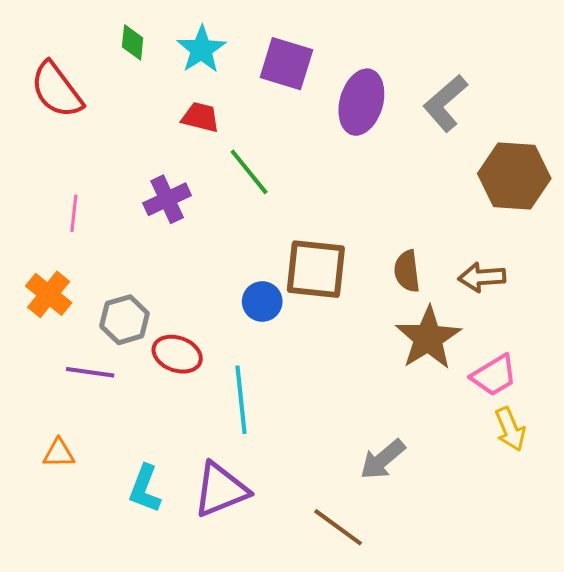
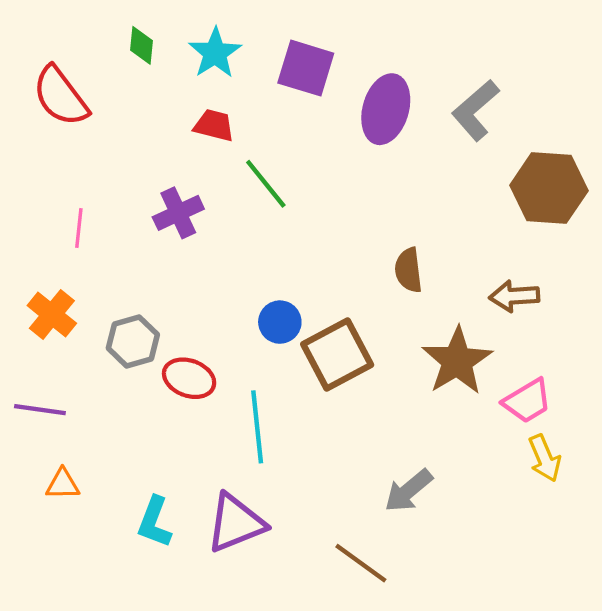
brown square: (316, 269) -> (337, 354), moved, turned -34
brown semicircle: (407, 271) -> (408, 270), moved
purple line: (90, 372) -> (40, 410), moved

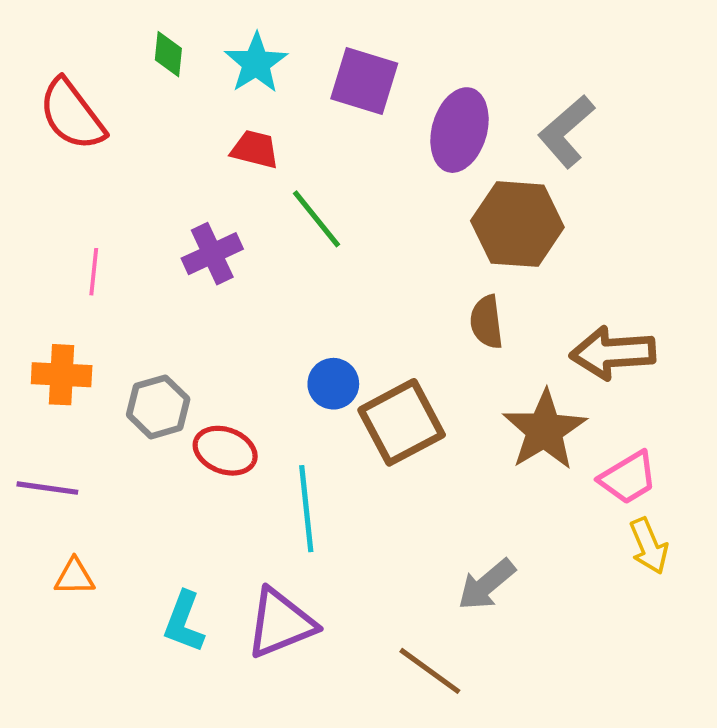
brown hexagon: (549, 188) -> (517, 224), moved
brown arrow: (514, 296) -> (613, 353), size x1.4
orange cross: (52, 314) -> (62, 375), turned -36

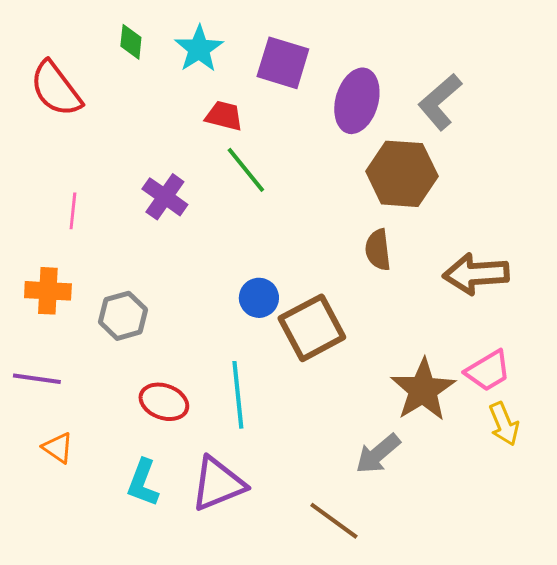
red trapezoid: (255, 149) -> (224, 116), moved
purple cross: (212, 254) -> (165, 197), turned -30
brown star: (544, 430) -> (423, 390), moved
red ellipse: (225, 451) -> (164, 402), moved
orange triangle: (74, 577) -> (58, 448), turned 36

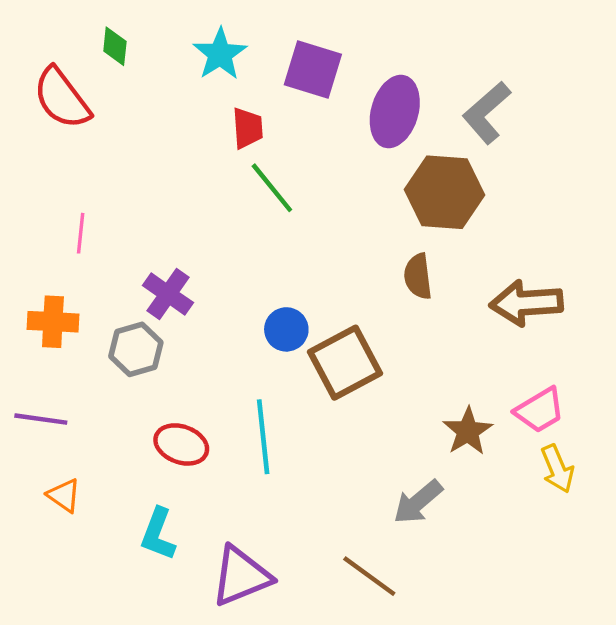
green diamond: (131, 42) -> (115, 46), moved
red trapezoid: (224, 116) -> (248, 128), turned 72
purple cross: (165, 197) -> (168, 294), moved
brown star: (423, 390) -> (468, 431), size x0.7
purple triangle: (218, 484) -> (241, 576), moved

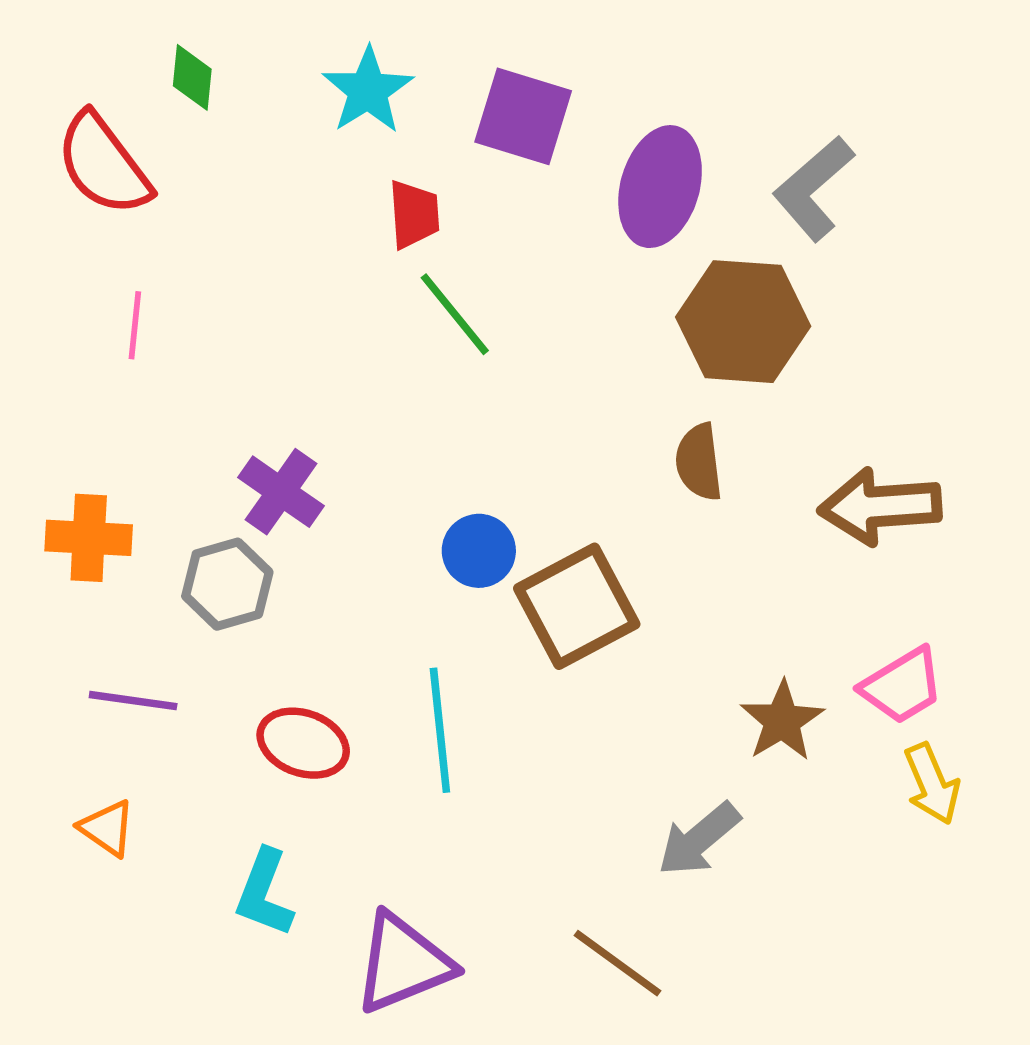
pink line: (81, 233) -> (135, 325), moved
purple line: (41, 419) -> (133, 701), moved

